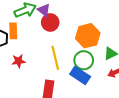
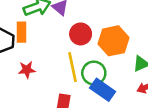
red circle: (50, 22) -> (81, 34), moved
green circle: (84, 60) -> (94, 73), moved

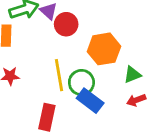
red circle: (81, 34) -> (66, 24), moved

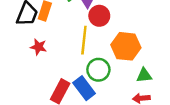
yellow line: (59, 75) -> (84, 40), moved
blue rectangle: (90, 101) -> (84, 88), moved

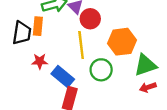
green triangle: (144, 75) -> (145, 65), size x1.5
blue rectangle: (84, 88) -> (63, 76), moved

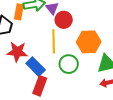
orange rectangle: (38, 26) -> (19, 12), moved
red star: (40, 61) -> (17, 52), size x1.5

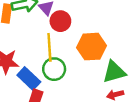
green circle: (69, 64) -> (54, 69), moved

